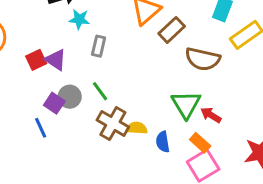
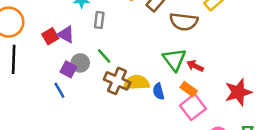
yellow semicircle: (137, 128) -> (136, 83), size x1.5

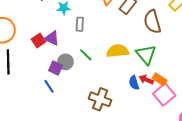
brown semicircle: (184, 22) -> (152, 22), turned 70
red arrow: (195, 66) -> (146, 80), moved
brown cross: (117, 81) -> (100, 99), moved
yellow semicircle: (136, 83) -> (118, 51), moved

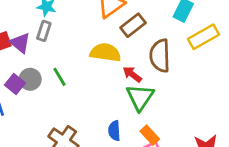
gray rectangle: (80, 24) -> (44, 31), moved
yellow semicircle: (118, 51) -> (105, 53), moved
red arrow: (146, 80) -> (132, 74), moved

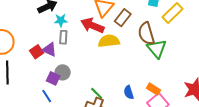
red arrow: (132, 74) -> (92, 25), moved, size x1.6
green line: (59, 77) -> (97, 93), moved
green triangle: (140, 97) -> (157, 49), moved

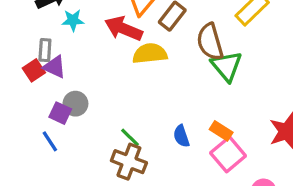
gray rectangle: (63, 37) -> (45, 50), moved

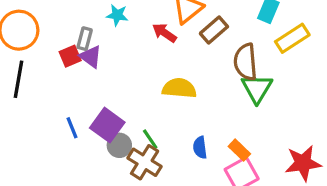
red arrow: (123, 29) -> (164, 33), size x0.7
yellow semicircle: (150, 54) -> (179, 88), moved
gray circle: (75, 104) -> (119, 145), moved
purple square: (60, 113) -> (107, 125), moved, size x1.5

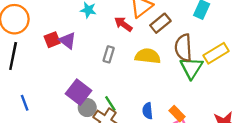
yellow rectangle: (292, 38) -> (216, 53), moved
gray rectangle: (85, 39) -> (109, 54), moved
yellow semicircle: (179, 88) -> (148, 56), moved
blue line: (72, 128) -> (25, 103), moved

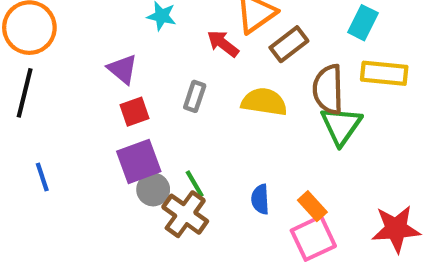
red square: (52, 40) -> (134, 112), moved
yellow rectangle: (216, 53) -> (384, 73), moved, turned 35
purple square: (79, 92) -> (139, 161), turned 30

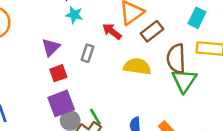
purple triangle: (123, 69) -> (51, 47), turned 36
gray rectangle: (195, 96) -> (87, 53), moved

